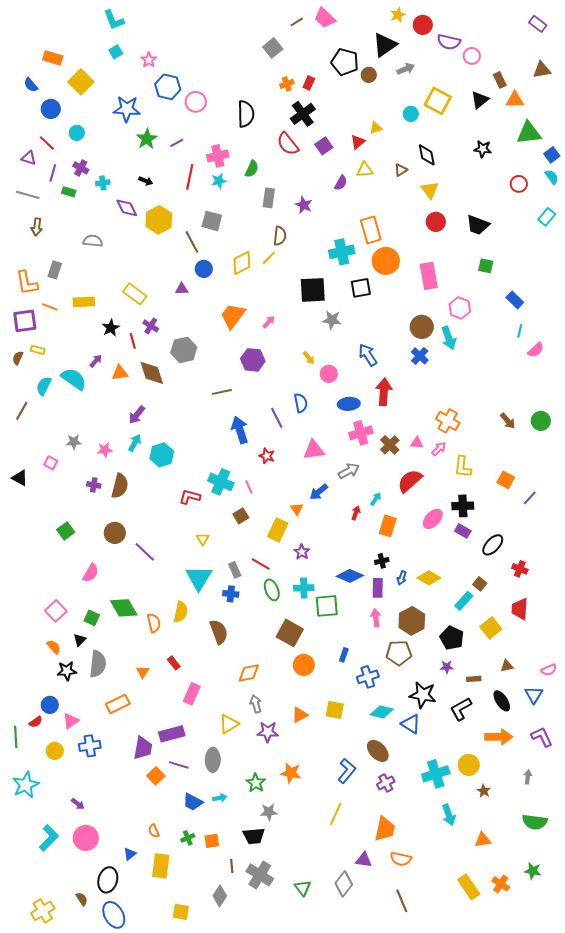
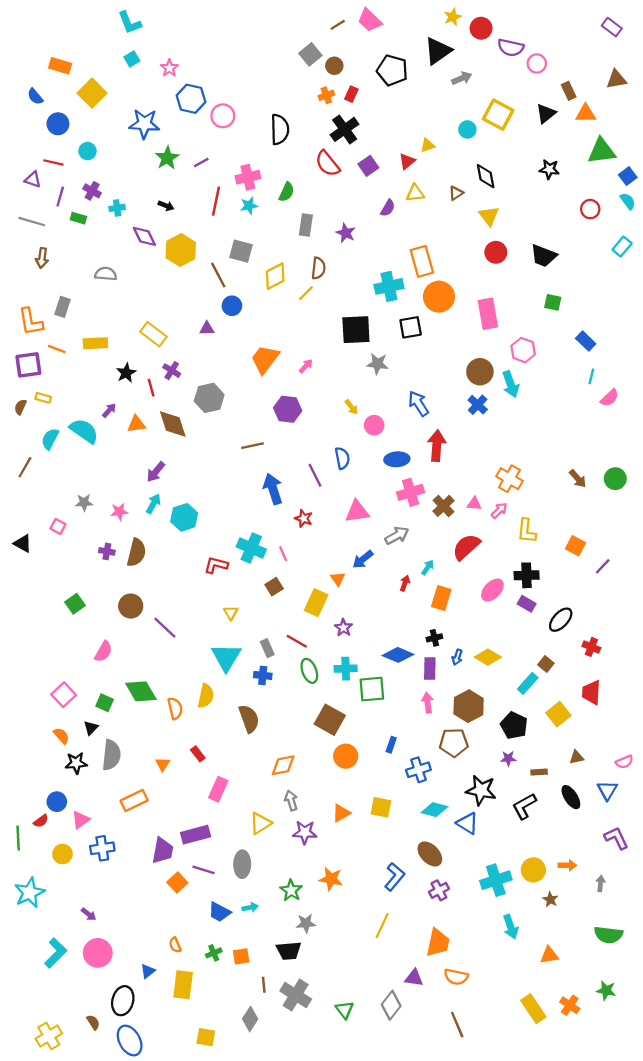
brown circle: (369, 75) -> (334, 66), moved
red line: (47, 143) -> (53, 162), turned -30
yellow diamond: (242, 263) -> (275, 276), moved
orange arrow: (499, 737) -> (567, 865), moved, size x0.6

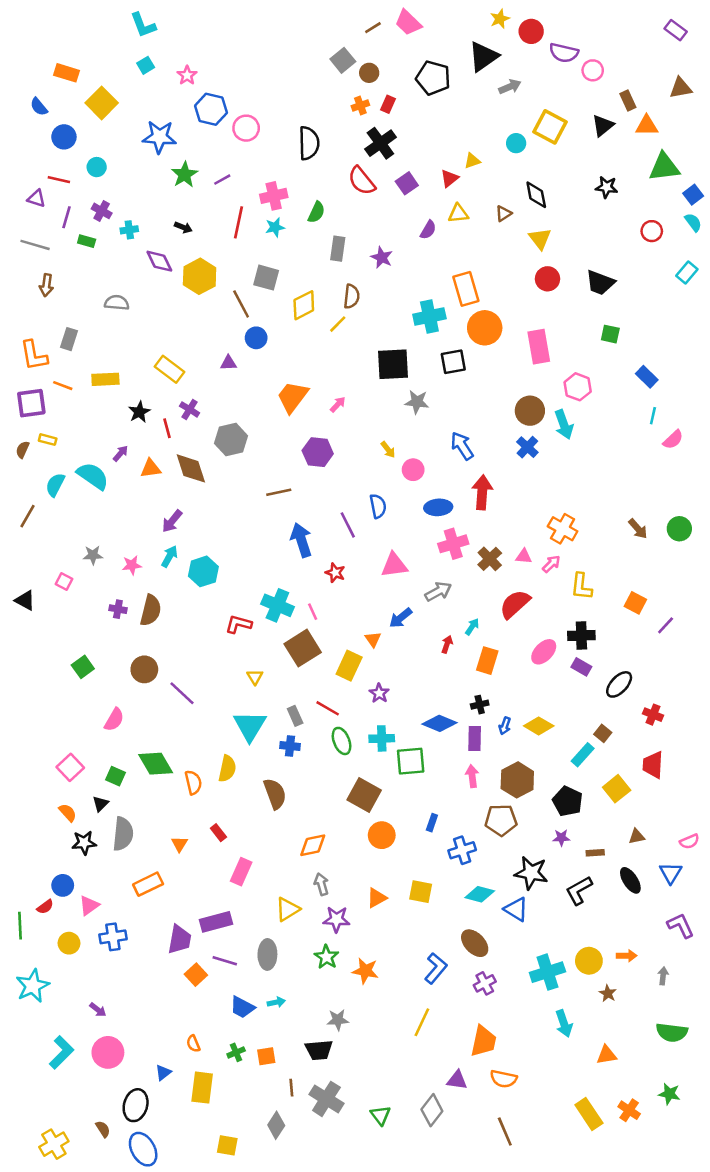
brown square: (274, 587) -> (303, 648), size x1.8
green star: (291, 890) -> (326, 957), moved

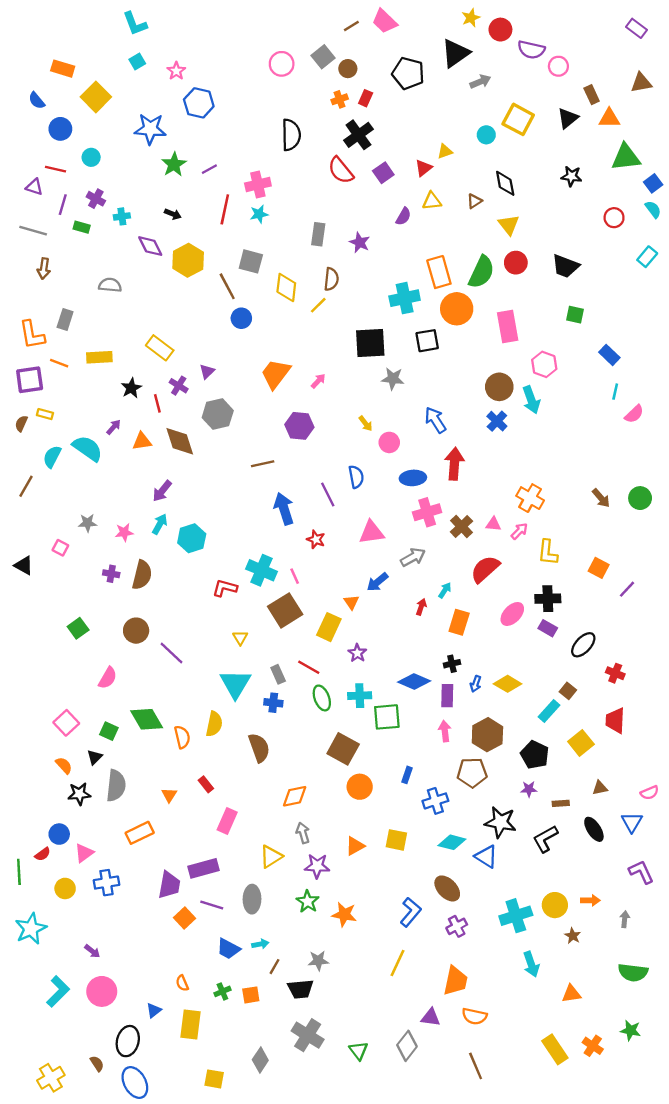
pink circle: (246, 128) -> (282, 64), moved
green semicircle: (316, 212) -> (482, 272), moved, size x1.6
yellow diamond: (304, 305) -> (286, 287), turned -56
purple triangle: (228, 363) -> (207, 371), moved, turned -42
brown line: (291, 1088) -> (274, 967), moved, turned 35

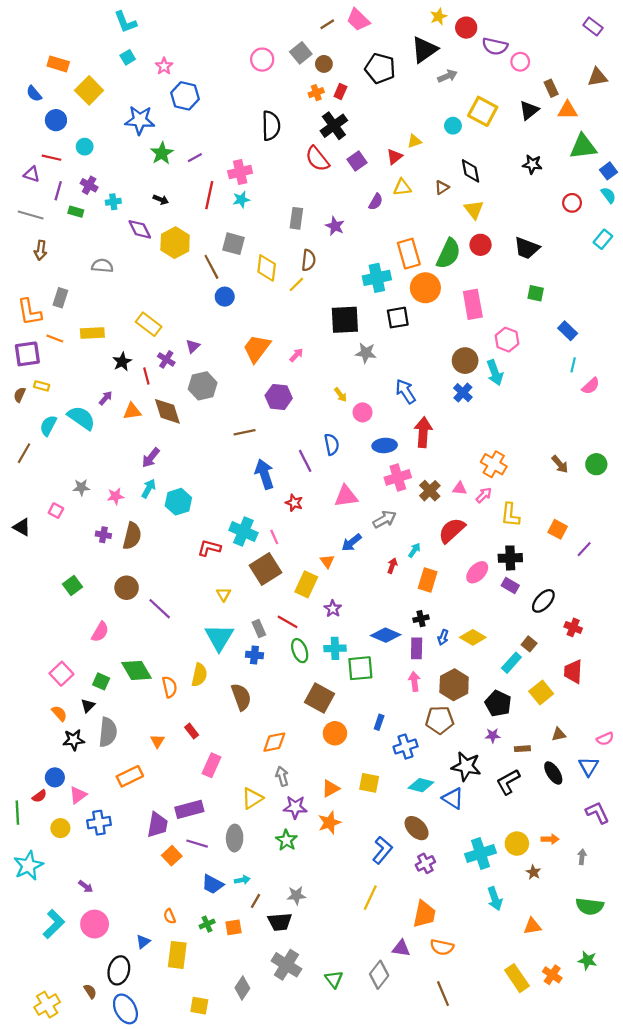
orange star: (344, 915) -> (329, 823), moved, turned -30

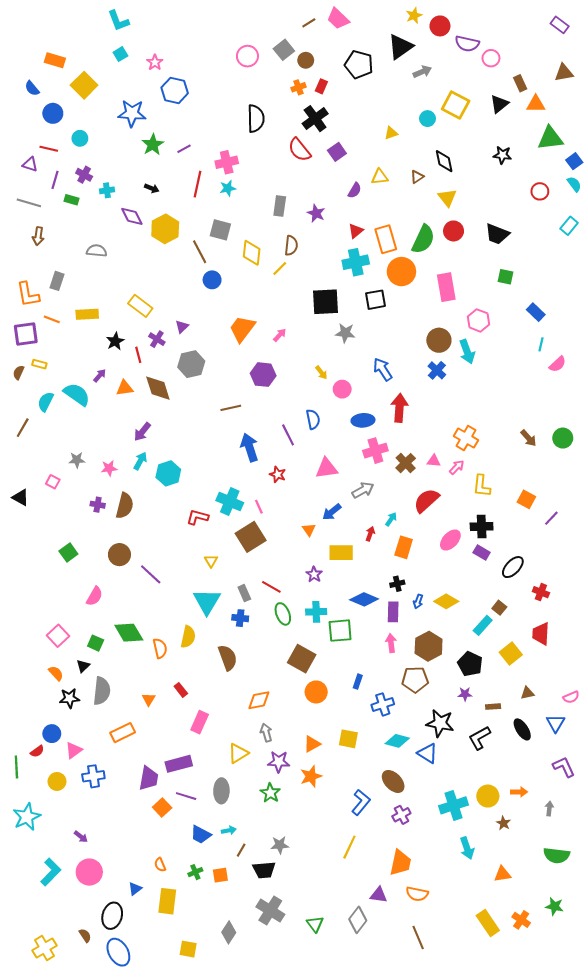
red triangle: (395, 157) -> (356, 231), moved
yellow rectangle: (306, 584) -> (341, 553), moved, turned 65

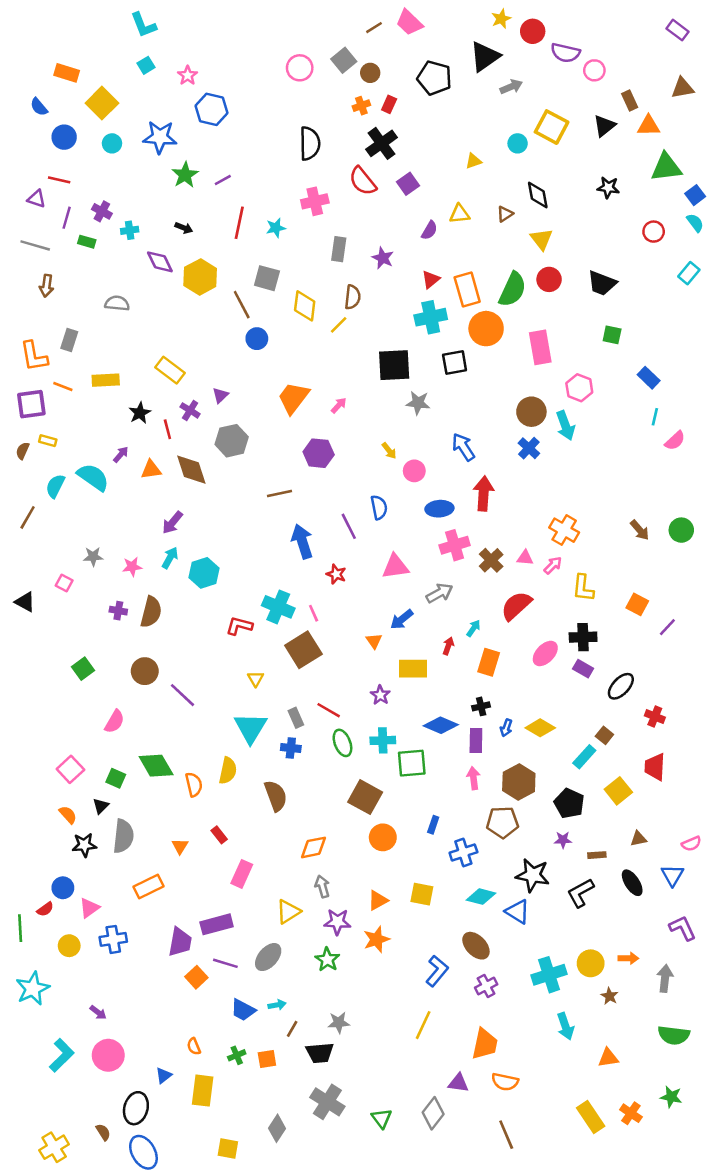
cyan circle: (80, 138) -> (112, 143), moved
pink cross: (227, 162) -> (315, 201), moved
gray ellipse: (221, 791) -> (268, 957), turned 40
gray arrow: (549, 809) -> (665, 978), size x1.5

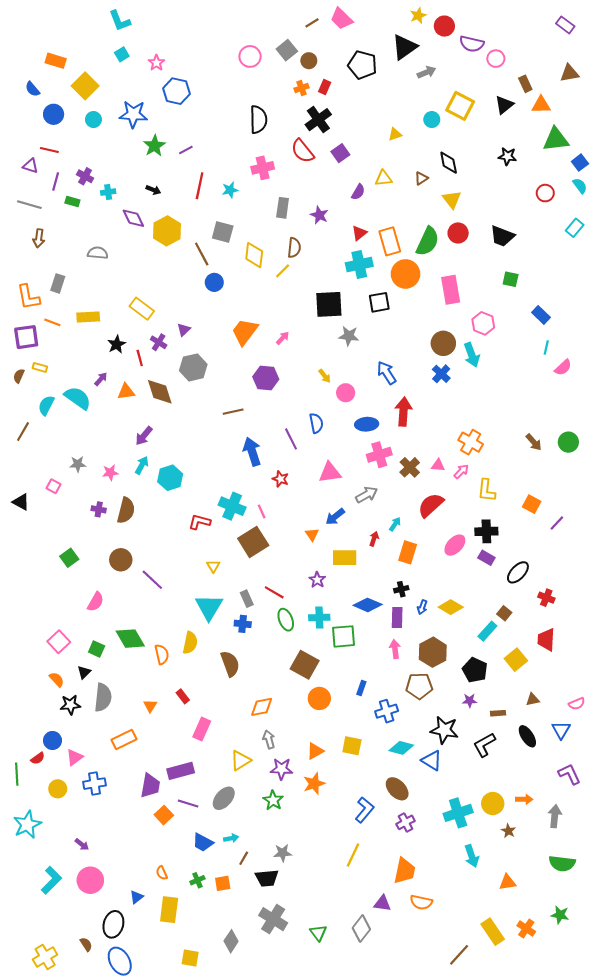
brown line: (506, 1135) -> (459, 955), moved, turned 65

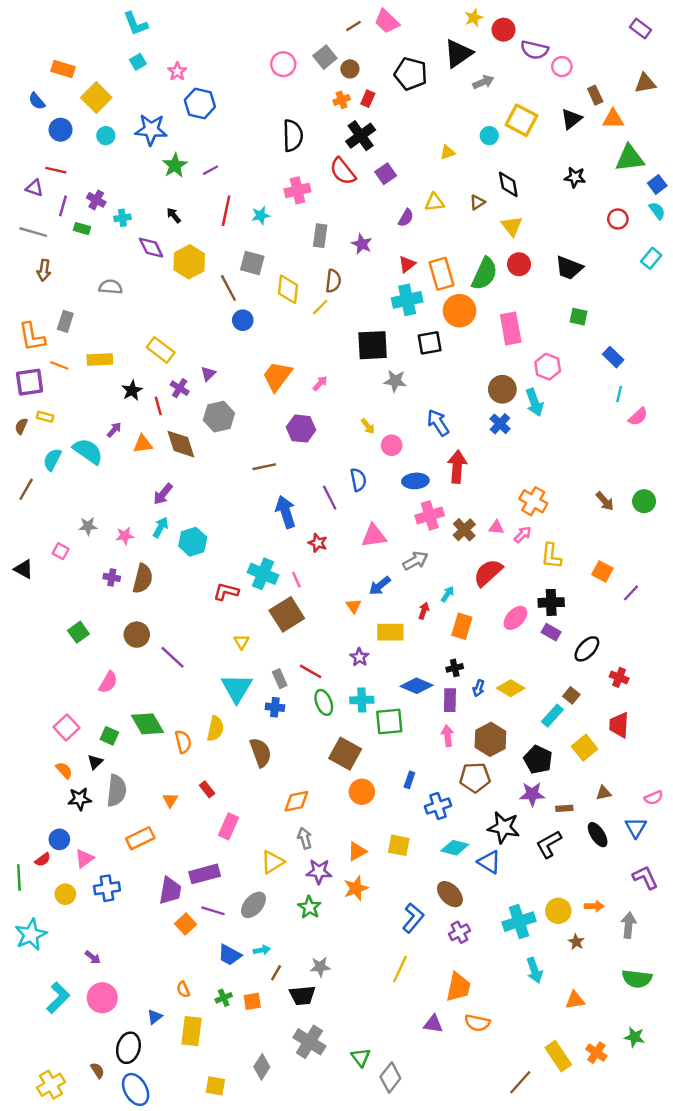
black arrow: (153, 190) -> (174, 215), turned -152
purple star: (470, 701) -> (532, 794), size x1.5
gray diamond: (361, 929) -> (390, 1078), moved

